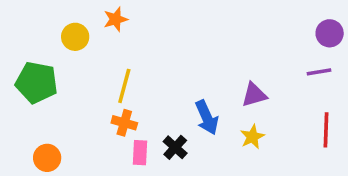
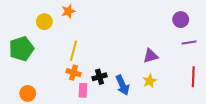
purple circle: (330, 33) -> (181, 20), moved
green pentagon: (37, 82) -> (21, 49), turned -30
blue arrow: (207, 118) -> (122, 85), moved
black cross: (175, 147) -> (100, 77), moved, turned 32

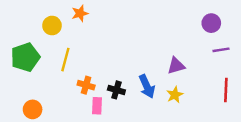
yellow line: (74, 51) -> (65, 60), moved
black cross: (100, 77) -> (116, 90), turned 32
blue arrow: (122, 85) -> (147, 86), moved

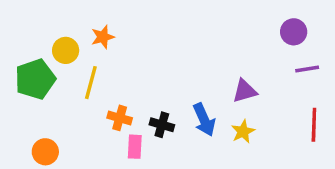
orange star: (80, 13) -> (103, 37), moved
yellow circle: (52, 26) -> (66, 50), moved

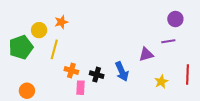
purple line: (307, 69) -> (168, 41), moved
yellow star: (243, 131) -> (161, 82), moved

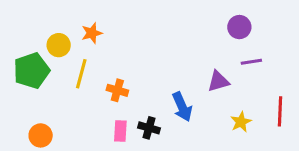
purple circle: (175, 19) -> (239, 27), moved
orange cross: (71, 71) -> (117, 90), moved
black cross: (97, 75) -> (149, 128), moved

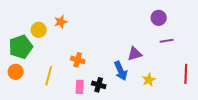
yellow line: (81, 74) -> (49, 76), moved
purple triangle: (218, 81) -> (135, 54), moved
yellow star: (241, 122) -> (149, 80), moved
orange circle: (41, 135) -> (16, 72), moved

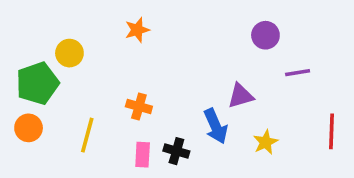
purple circle: (159, 18) -> (265, 35), moved
orange star: (61, 22) -> (137, 30), moved

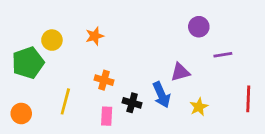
orange star: (137, 30) -> (95, 36), moved
orange circle: (29, 128) -> (21, 113), moved
black cross: (176, 151) -> (132, 103), moved

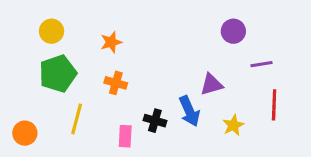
yellow circle: (52, 40) -> (52, 31), moved
green pentagon: (28, 63) -> (58, 74), moved
orange cross: (104, 80) -> (116, 83), moved
red line: (248, 99) -> (274, 105), moved

